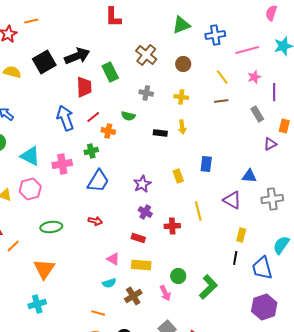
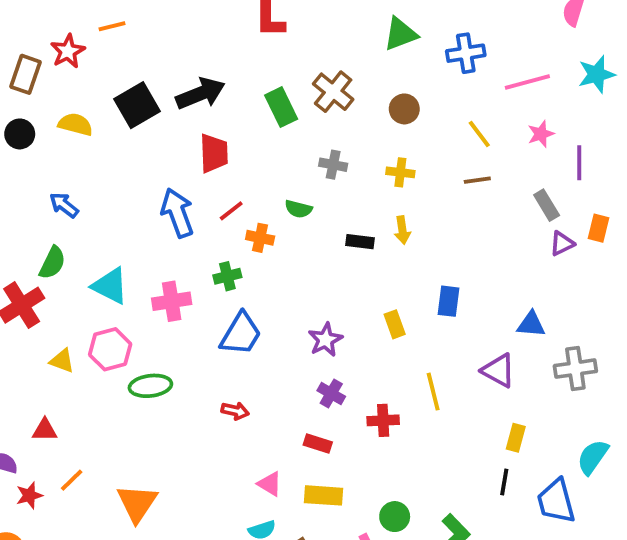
green rectangle: (110, 72) -> (281, 107), moved
purple triangle: (270, 144) -> (562, 244), moved
green ellipse: (51, 227) -> (150, 386), moved
orange line: (13, 246) -> (72, 480), moved

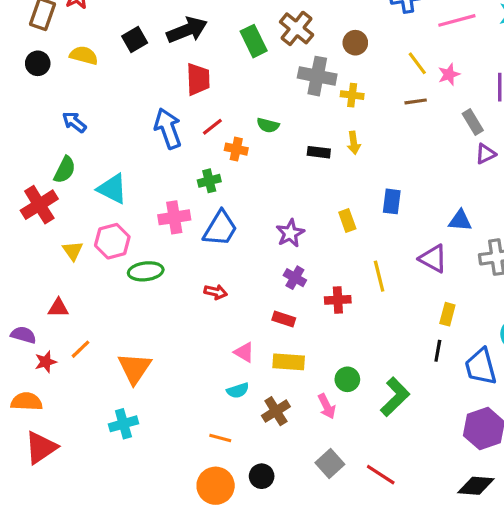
black square: (137, 105) -> (135, 40), size x0.7
pink star: (541, 134) -> (449, 74), moved
gray cross: (333, 165) -> (317, 76), moved, size x1.6
pink cross: (172, 301) -> (174, 217), moved
yellow triangle: (62, 361) -> (73, 251), turned 35

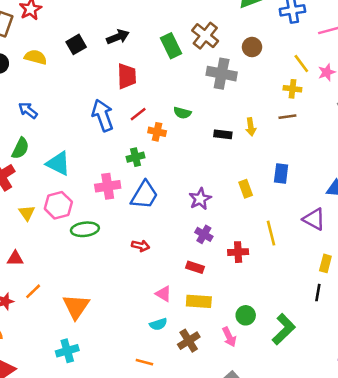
black arrow: (187, 30) -> (118, 37), size x0.7
yellow cross: (352, 95) -> (292, 89), moved
brown line: (416, 101) -> (287, 117), moved

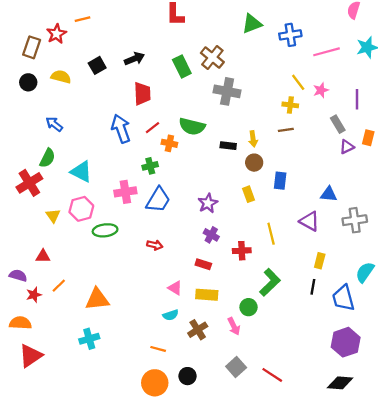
brown circle: (252, 47) -> (254, 163), moved
green semicircle: (182, 113) -> (192, 126), size x1.6
orange triangle: (76, 306) -> (97, 299), turned 50
green L-shape: (284, 329) -> (270, 282), moved

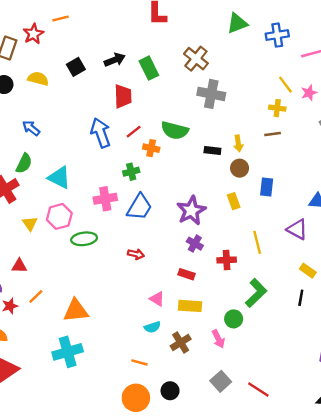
green rectangle: (182, 67) -> (149, 68), moved
purple star: (208, 203) -> (191, 211), size x1.4
yellow rectangle: (320, 261) -> (308, 271), turned -70
cyan cross: (89, 339) -> (68, 352), size x1.4

